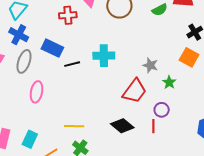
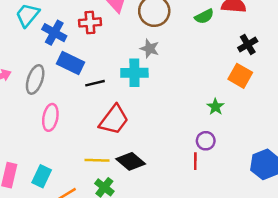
blue cross: (19, 35) -> (54, 33), moved
gray star: (150, 65) -> (150, 49), moved
red trapezoid: (135, 91) -> (114, 120), moved
black diamond: (122, 126) -> (131, 161), moved

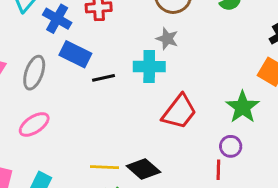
green star: (215, 107) -> (243, 107), size x1.6
pink ellipse: (50, 117) -> (34, 124), moved, turned 45
red trapezoid: (114, 120) -> (179, 112), moved

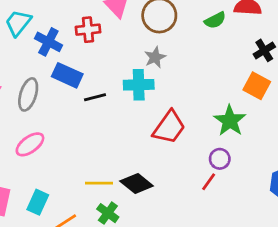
gray star: (167, 39) -> (155, 57), turned 30
red line: (218, 170) -> (209, 182), turned 36

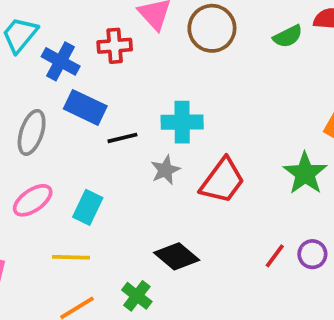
gray star: (155, 57) -> (165, 170), moved
purple circle: (220, 159) -> (312, 254), moved
yellow line: (99, 183) -> (71, 257), moved
cyan rectangle: (38, 202) -> (88, 207), moved

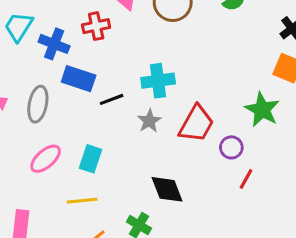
purple circle: (312, 254) -> (231, 147), moved
black diamond: (177, 256) -> (167, 189), turned 36

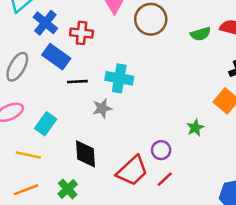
red cross: (96, 26) -> (82, 33), moved
green star: (262, 110) -> (195, 128), size x0.6
red trapezoid: (196, 124) -> (132, 171), moved
black diamond: (167, 189) -> (85, 154), moved

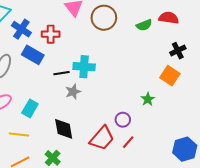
black line: (77, 82) -> (62, 73), moved

